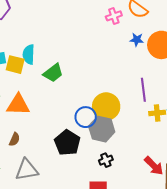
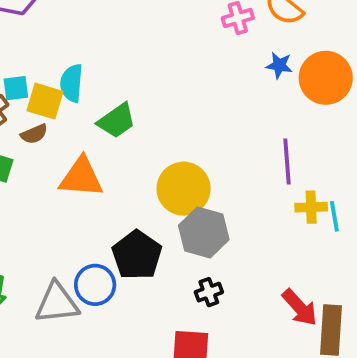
orange triangle: (18, 105) -> (81, 177), moved
yellow circle: (106, 107) -> (184, 189), moved
blue circle: (86, 117) -> (95, 285), moved
brown semicircle: (14, 139) -> (34, 134), moved, turned 40

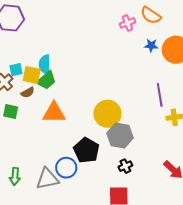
green trapezoid: (117, 121) -> (46, 80), moved

